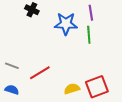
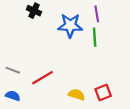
red square: (97, 87) -> (103, 93), size x0.7
yellow semicircle: (72, 89) -> (77, 95), turned 35

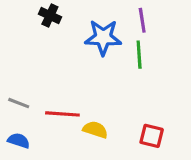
red line: (43, 78) -> (62, 114), turned 35
red square: (103, 93) -> (152, 136), turned 35
yellow semicircle: (77, 95) -> (95, 130), moved

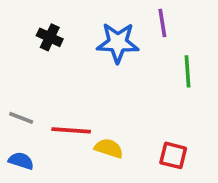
black cross: (50, 15) -> (50, 37), moved
green line: (139, 55) -> (188, 71), moved

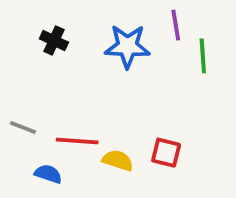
green line: (188, 71) -> (203, 56), moved
red square: (173, 155) -> (166, 153), moved
blue semicircle: (21, 161) -> (48, 174), moved

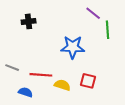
purple line: (176, 25) -> (93, 13), turned -42
black cross: (54, 41) -> (29, 21), turned -32
blue star: (127, 46) -> (73, 47), moved

